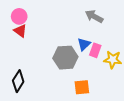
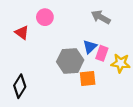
pink circle: (19, 16) -> (45, 17), moved
orange square: (82, 87) -> (88, 79), moved

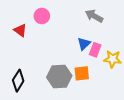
gray hexagon: (70, 61) -> (59, 76), moved

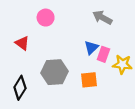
red triangle: (20, 30) -> (22, 43), moved
gray hexagon: (59, 76) -> (54, 72), moved

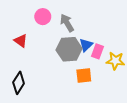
gray arrow: (102, 18) -> (67, 23), moved, turned 30
gray hexagon: (54, 72) -> (69, 49), moved

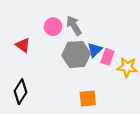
pink circle: (43, 17) -> (53, 27), moved
orange square: (84, 76) -> (88, 99), moved

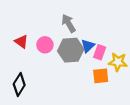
pink circle: (53, 27) -> (45, 45), moved
orange square: (88, 99) -> (101, 76), moved

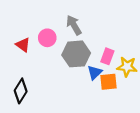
pink circle: (45, 45) -> (47, 38), moved
blue triangle: (88, 46) -> (95, 72), moved

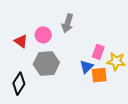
gray arrow: (74, 25) -> (68, 23), turned -132
gray hexagon: (76, 54) -> (46, 63), moved

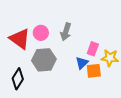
gray arrow: (68, 23) -> (66, 32), moved
red triangle: (21, 41) -> (20, 39), size x1.6

